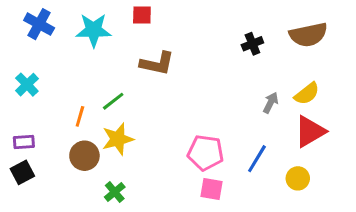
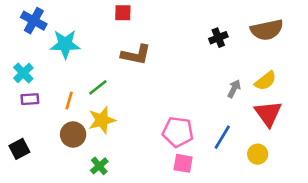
cyan star: (94, 30) -> (65, 44), moved
red triangle: (310, 131) -> (268, 114), turned -36
purple rectangle: (24, 142) -> (30, 99), moved

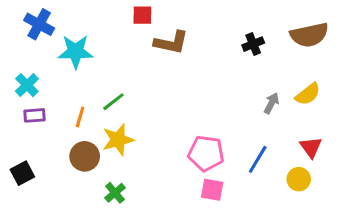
brown L-shape: (136, 55) -> (171, 43), moved
red triangle: (268, 114) -> (311, 147), moved, size x0.7

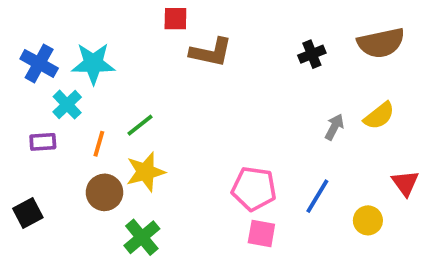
blue cross: (39, 24) -> (39, 63), moved
cyan cross: (27, 85) -> (67, 105), moved
red triangle: (311, 147) -> (405, 183), moved
green cross: (115, 193) -> (142, 237), size x1.4

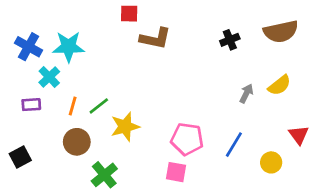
green line: (140, 125) -> (99, 106), moved
yellow star: (146, 172) -> (125, 127), moved
pink square: (261, 233) -> (176, 172), moved

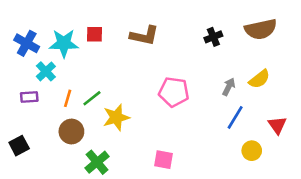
red square: (129, 14) -> (94, 34), moved
pink pentagon: (187, 139) -> (174, 92), moved
blue line: (234, 145) -> (235, 117), moved

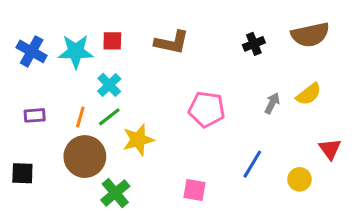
cyan cross: (46, 71) -> (109, 85), moved
blue line: (235, 117) -> (252, 164), moved
brown circle: (71, 131) -> (85, 157), size x1.4
black square: (19, 146) -> (22, 173), turned 30

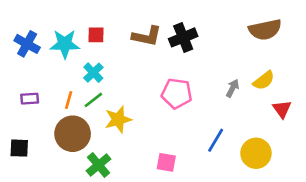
black cross: (254, 44) -> (183, 37), moved, size x1.5
red triangle: (330, 149) -> (282, 109), moved
yellow circle: (300, 179) -> (256, 153), size x1.5

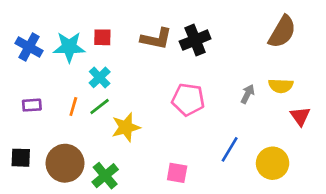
brown semicircle: (265, 30) -> (282, 32), turned -48
yellow semicircle: (264, 80) -> (281, 86), turned 40
brown circle: (73, 134) -> (65, 163), moved

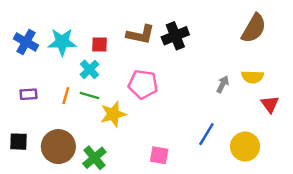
red square: (102, 37) -> (99, 45), moved
pink pentagon: (188, 100) -> (143, 84), moved
green line: (100, 106) -> (89, 96), turned 54

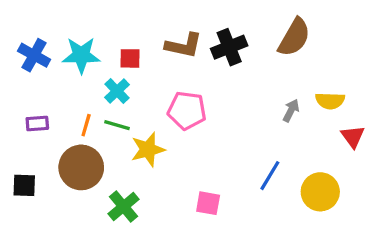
brown semicircle: (254, 28) -> (294, 37), moved
brown circle: (58, 147) -> (81, 167), moved

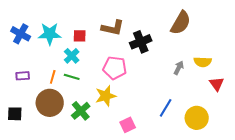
black cross: (229, 47) -> (141, 42), moved
yellow star: (148, 150) -> (106, 96), moved
pink square: (208, 203) -> (128, 125), turned -35
green cross: (123, 206) -> (81, 111), moved

